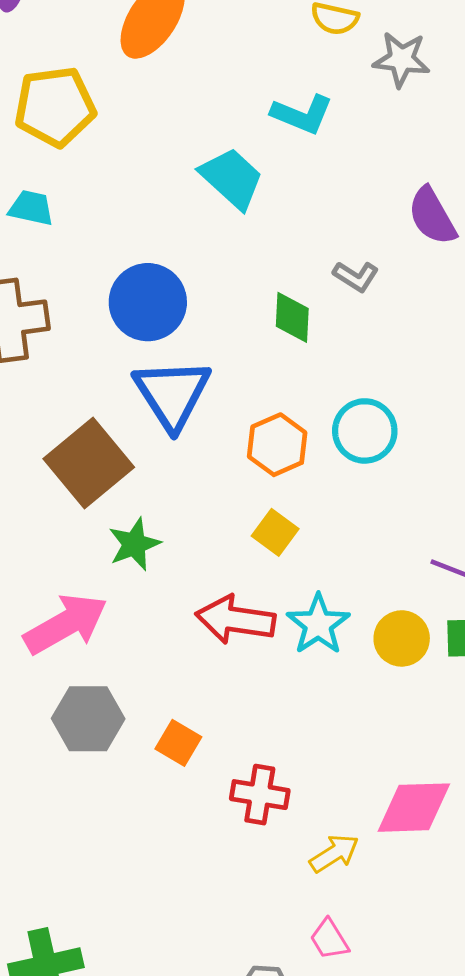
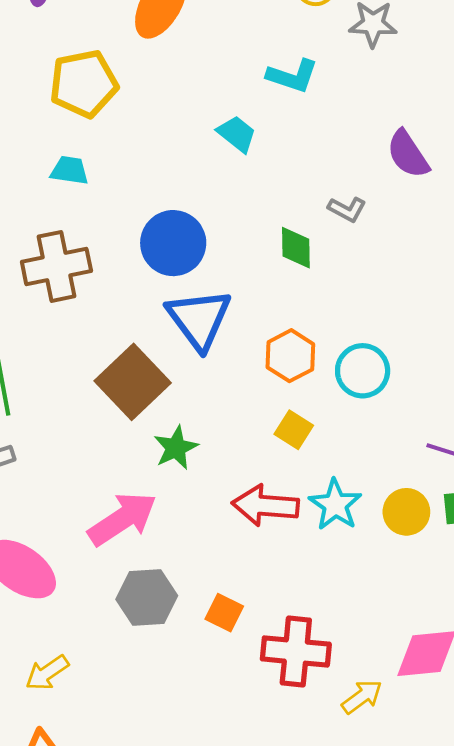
cyan trapezoid: (232, 178) -> (237, 134), size x0.7
cyan circle: (365, 431) -> (363, 371), moved
red cross: (260, 795) -> (296, 652), size x1.4

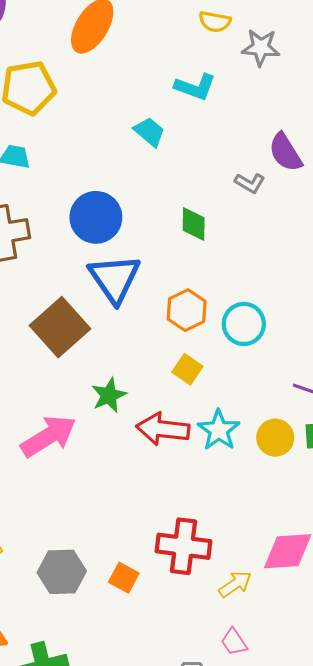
gray L-shape: (347, 209) -> (250, 183), moved
green star: (176, 448) -> (109, 395), moved
gray hexagon: (147, 597) -> (62, 572), moved
orange square: (224, 613) -> (124, 578), moved

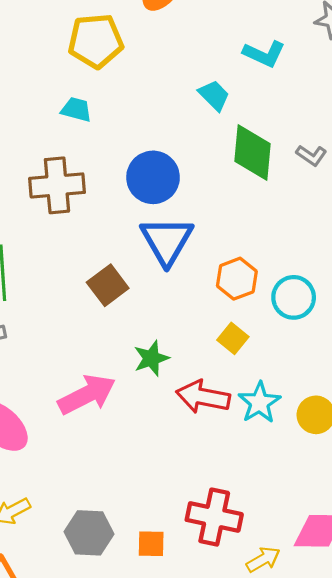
green diamond: (194, 224) -> (252, 153), moved, size x1.6
brown square: (60, 327) -> (108, 285), size x0.7
orange square: (124, 578) -> (151, 544), turned -32

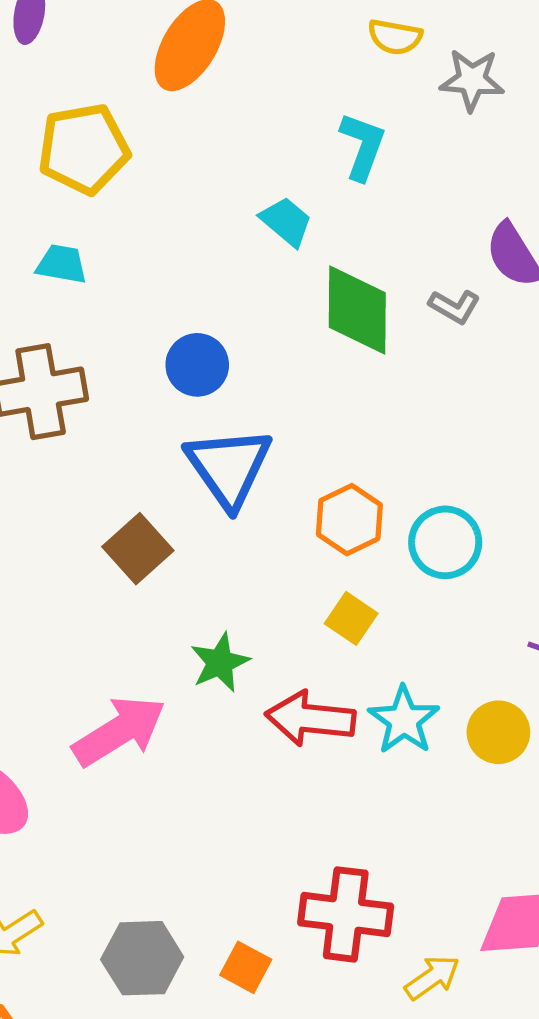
cyan L-shape: (264, 54) -> (363, 146), turned -90
blue circle: (153, 177) -> (197, 365), size x0.7
orange square: (151, 544) -> (246, 967), turned 32

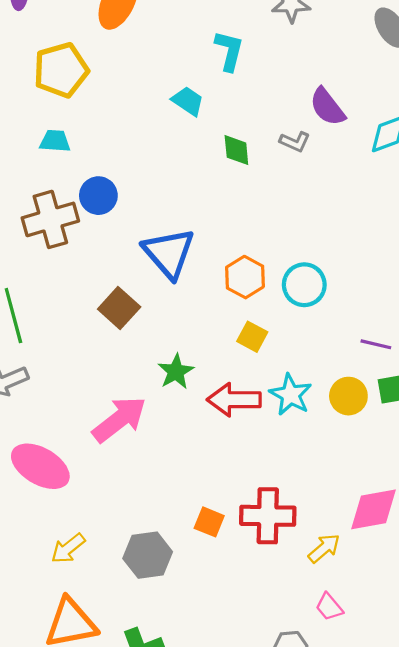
green diamond: (357, 310) -> (236, 150), size x0.6
blue circle: (197, 365) -> (98, 196), moved
orange square: (246, 967) -> (209, 522), moved

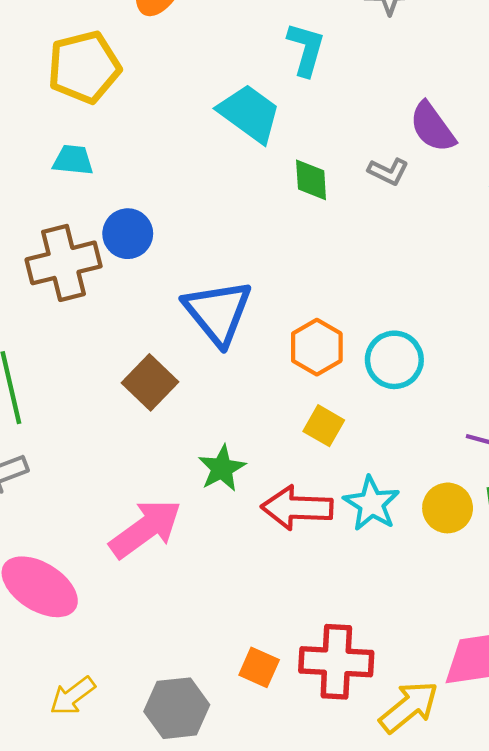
cyan trapezoid: (188, 101) -> (249, 113), size x1.5
yellow arrow: (324, 548) -> (409, 707), size x1.4

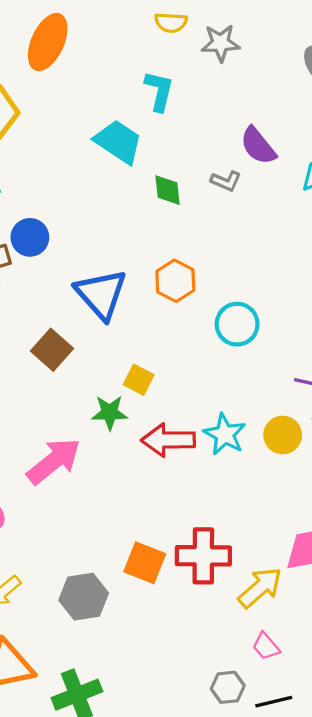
orange hexagon: (317, 347) -> (175, 281), moved
yellow square: (324, 426) -> (139, 380), moved
green star: (222, 468) -> (110, 413), turned 30
orange square: (259, 667) -> (145, 563), size x1.4

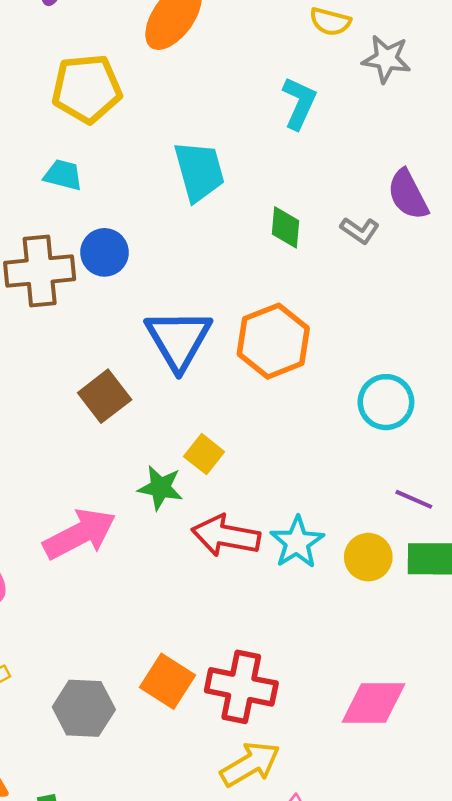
cyan trapezoid: (118, 142) -> (199, 171), moved, turned 30
orange hexagon: (175, 281) -> (273, 341), size x1.4
cyan circle: (237, 324) -> (386, 402), moved
yellow arrow: (260, 588) -> (250, 764), moved

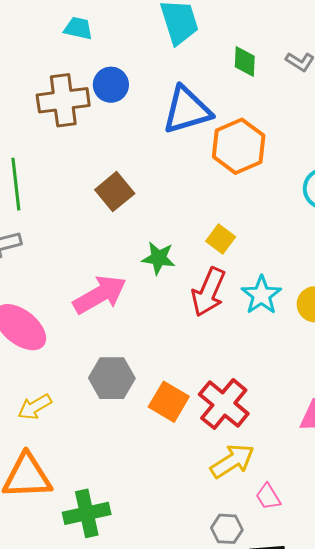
blue triangle: (178, 339) -> (187, 110), moved, turned 46
yellow square: (204, 454) -> (221, 239), moved
red arrow: (226, 536) -> (208, 292), turned -75
red cross: (241, 687) -> (224, 404), turned 30
gray hexagon: (84, 708) -> (112, 378), moved

